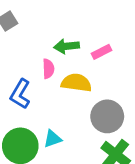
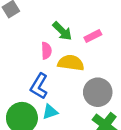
green arrow: (67, 46) -> (62, 31), turned -130
blue L-shape: (20, 94) -> (39, 86), moved

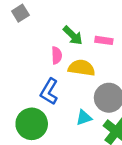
pink rectangle: (93, 36) -> (104, 40), turned 35
cyan triangle: (50, 112) -> (84, 118), moved

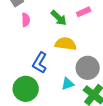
pink rectangle: (104, 40) -> (84, 12), moved, turned -32
pink semicircle: (57, 55) -> (26, 20), moved

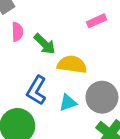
green arrow: (59, 18) -> (45, 44), moved
cyan triangle: (68, 84) -> (68, 103), moved

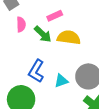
pink rectangle: (96, 21) -> (55, 16), moved
yellow semicircle: (72, 64) -> (69, 37), moved

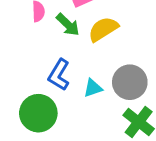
yellow semicircle: (69, 37) -> (103, 29), turned -40

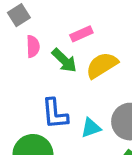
blue L-shape: (59, 75) -> (55, 114), turned -36

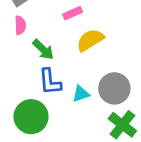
pink semicircle: (33, 46) -> (20, 25), moved
green arrow: (64, 60) -> (43, 49), moved

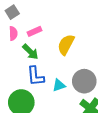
pink rectangle: (73, 13) -> (35, 31), moved
yellow semicircle: (90, 40) -> (66, 45), turned -30

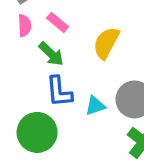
pink rectangle: (35, 31) -> (58, 22), turned 64

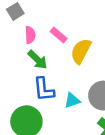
pink rectangle: (58, 22) -> (59, 35), moved
pink semicircle: (25, 26) -> (30, 35), moved

